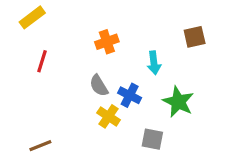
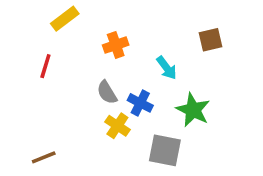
yellow rectangle: (32, 17) -> (65, 19), moved
cyan arrow: (154, 63) -> (167, 68), turned -30
gray square: (152, 139) -> (165, 150), size x1.4

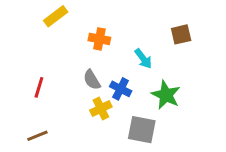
orange cross: (116, 45) -> (99, 39), turned 30
red line: (45, 66) -> (39, 87), moved
yellow cross: (117, 126) -> (101, 109), turned 30

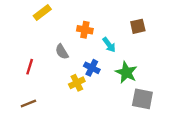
orange cross: (99, 39) -> (85, 30), moved
gray semicircle: (92, 80) -> (62, 52), moved
gray square: (142, 130) -> (142, 99), moved

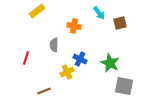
cyan arrow: (109, 45) -> (99, 13), moved
gray semicircle: (62, 52) -> (54, 45), turned 32
brown line: (28, 103) -> (44, 91), moved

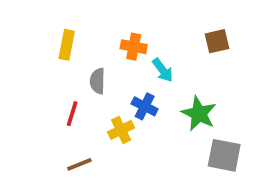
yellow rectangle: (37, 11) -> (67, 45), moved, turned -42
cyan arrow: (99, 13) -> (163, 70), moved
red line: (26, 58) -> (72, 114), moved

